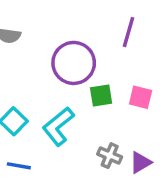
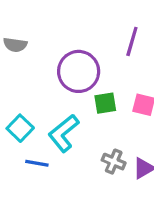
blue line: (19, 166) -> (37, 163), moved

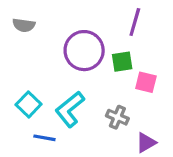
green square: (105, 103) -> (122, 62), moved
gray cross: (114, 162) -> (117, 117), moved

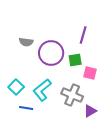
gray semicircle: (24, 25) -> (26, 42), moved
gray cross: (117, 117) -> (72, 95), size x1.5

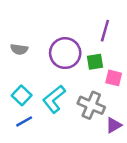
gray semicircle: (26, 42) -> (19, 49), moved
blue line: (26, 108) -> (24, 121), moved, turned -40

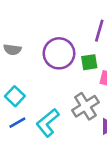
cyan L-shape: (54, 99) -> (48, 123), moved
gray cross: (91, 105) -> (85, 106), turned 35

